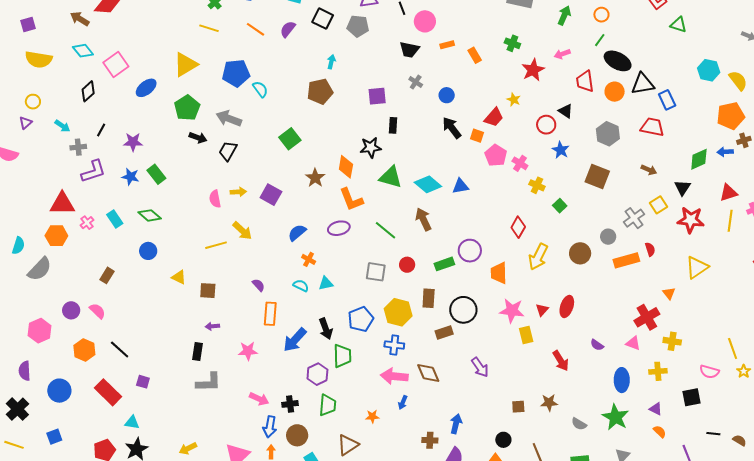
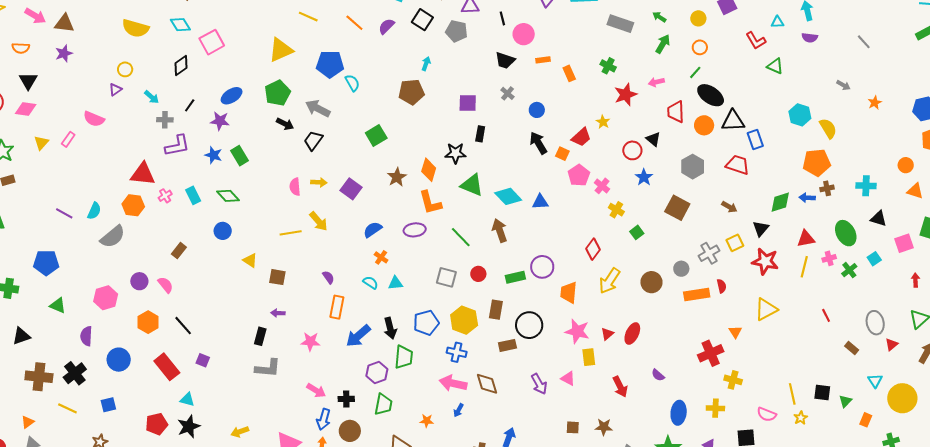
blue ellipse: (146, 88) -> (232, 96), moved
pink triangle: (633, 343) -> (568, 378), moved

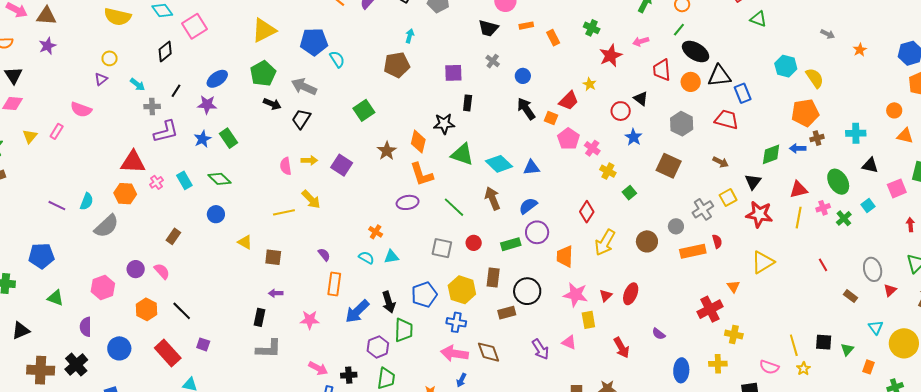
blue star: (213, 155) -> (203, 139), turned 30
blue semicircle: (373, 230) -> (528, 206), moved

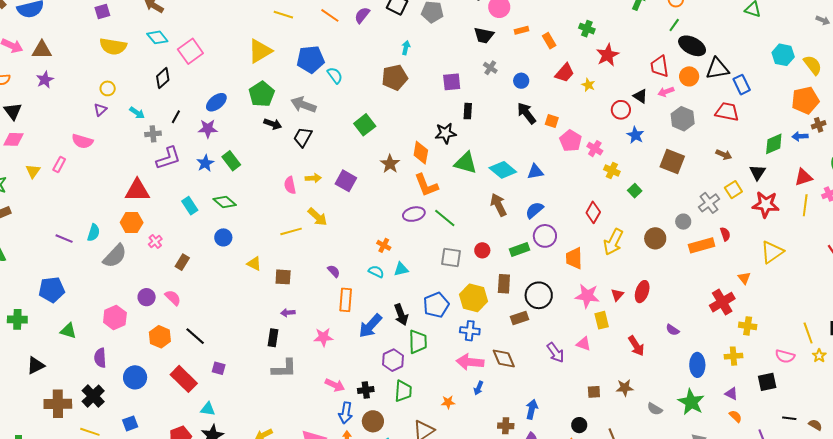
pink arrow: (641, 41) -> (666, 92), moved
red trapezoid: (569, 101) -> (565, 73), moved
pink cross: (156, 182) -> (155, 242), moved
green line: (454, 207) -> (445, 218), moved

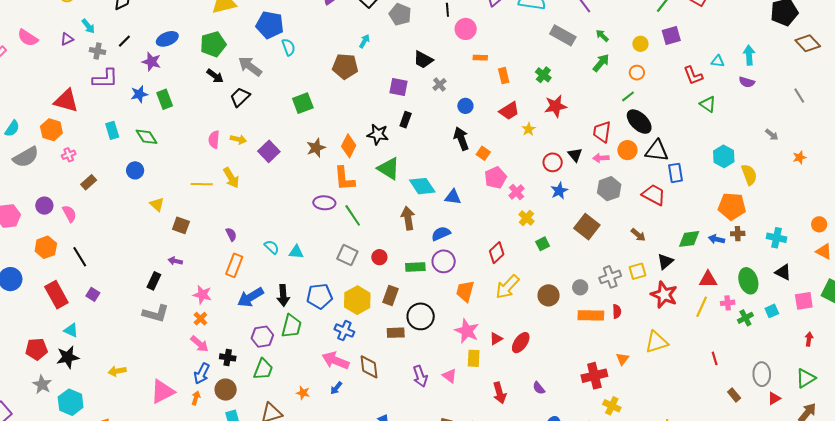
black trapezoid: (484, 35) -> (423, 60), moved
purple triangle: (100, 110) -> (67, 39), moved
orange cross: (384, 245) -> (200, 319), moved

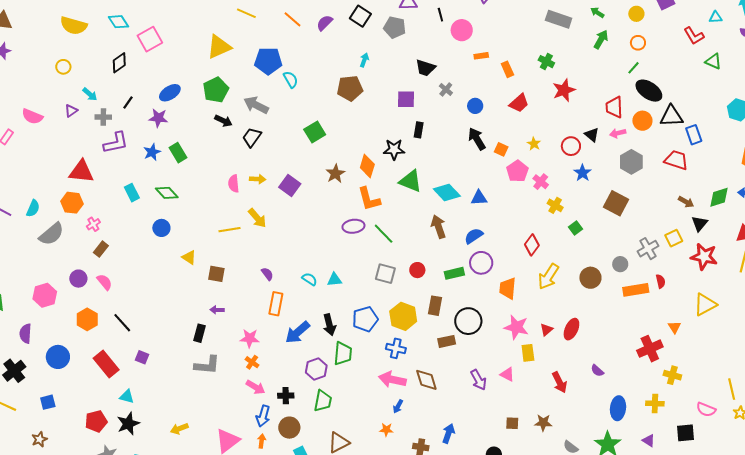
yellow star: (529, 129) -> (534, 144), moved
brown rectangle: (89, 182) -> (101, 249), moved
brown arrow: (638, 235) -> (686, 202), moved
orange star: (303, 393) -> (386, 430), moved

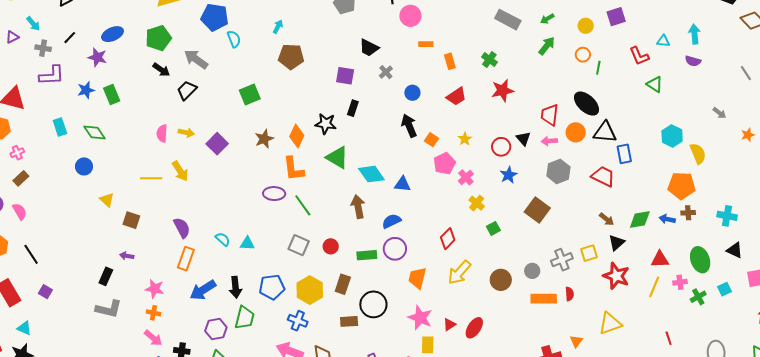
green arrow: (597, 13) -> (547, 19), turned -72
cyan arrow: (364, 60) -> (278, 27), moved
green line: (633, 68) -> (598, 68), moved, turned -40
purple semicircle: (267, 274) -> (182, 228), size x1.5
orange cross: (252, 362) -> (153, 313), turned -32

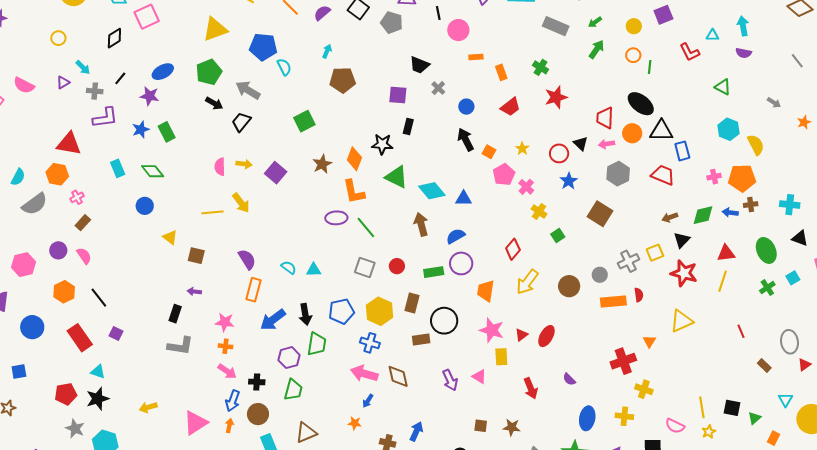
green triangle: (655, 84) -> (723, 87), moved
brown arrow: (607, 219) -> (670, 217), turned 126
pink cross: (680, 282) -> (714, 177), moved

